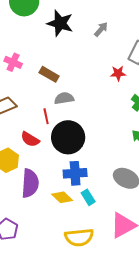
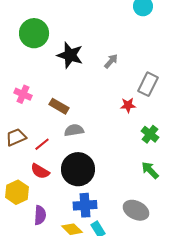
red line: (46, 116) -> (42, 144), moved, turned 63
purple semicircle: (30, 183) -> (40, 215), size x0.7

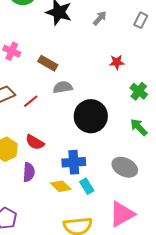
gray rectangle: (148, 84) -> (141, 20), moved, size x0.7
black circle: (78, 169) -> (91, 116), moved
red semicircle: (40, 171) -> (35, 142), moved

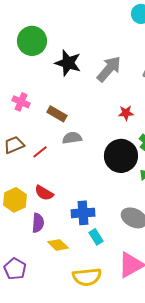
gray arrow: (100, 18) -> (109, 69), size x1.8
black circle: (91, 116) -> (121, 156), moved
yellow diamond: (61, 186) -> (58, 245), moved

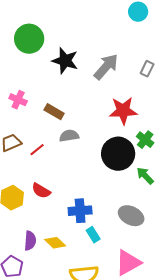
red star: (126, 113) -> (123, 111), size x1.8
purple semicircle: (38, 223) -> (30, 241), moved

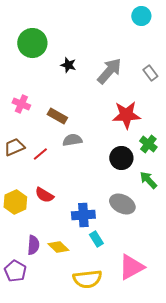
black star: (65, 61) -> (68, 65), size x0.6
gray rectangle: (147, 69) -> (150, 73), turned -63
black circle: (118, 154) -> (121, 158), size x0.7
gray ellipse: (131, 216) -> (122, 204), moved

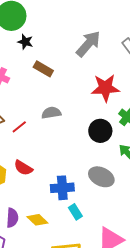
black star: (68, 65) -> (25, 42), moved
brown rectangle: (57, 116) -> (43, 69), moved

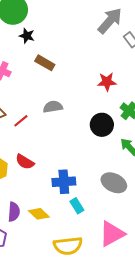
gray arrow: (88, 44) -> (110, 21), moved
red star: (105, 88) -> (107, 82), size x0.7
gray ellipse: (101, 177) -> (114, 183), moved

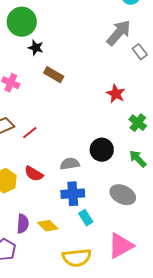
red star: (107, 82) -> (116, 94), turned 30
gray semicircle: (53, 107) -> (70, 164), moved
black circle: (102, 125) -> (102, 150), moved

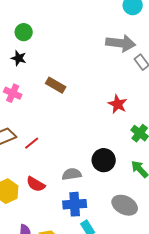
green circle: (22, 22) -> (24, 32), size x0.6
gray arrow: (119, 33) -> (121, 43), turned 56
black star: (36, 48) -> (19, 58), moved

